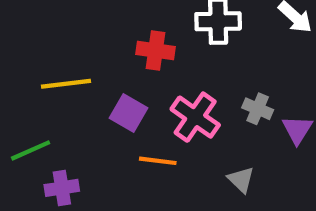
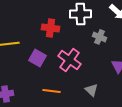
gray cross: (258, 109) -> (100, 37), moved
orange line: (158, 161) -> (52, 91), moved

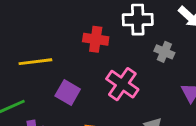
purple square: (38, 58) -> (68, 93), moved

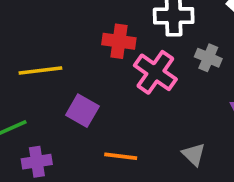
pink cross: (122, 84) -> (155, 72), moved

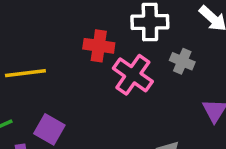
purple square: (82, 111) -> (49, 129), moved

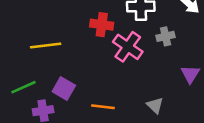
gray cross: (182, 61) -> (166, 36), turned -36

